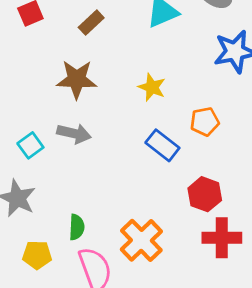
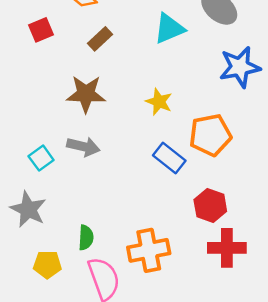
orange pentagon: (205, 122) -> (210, 135), size x1.5
orange cross: (141, 240) -> (149, 250), turned 33

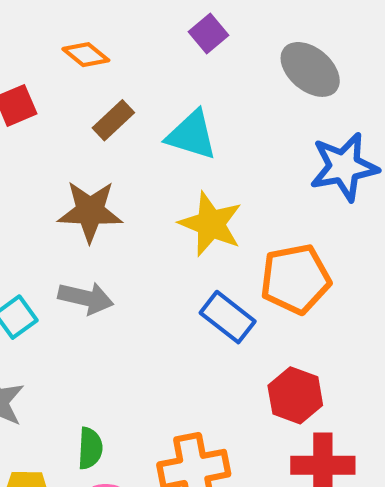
cyan triangle: (169, 29) -> (192, 135), moved, turned 40
yellow star: (159, 102) -> (211, 224), size x1.4

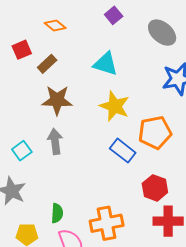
brown rectangle: (113, 120) -> (47, 64), moved
gray arrow: (86, 298) -> (55, 142), turned -110

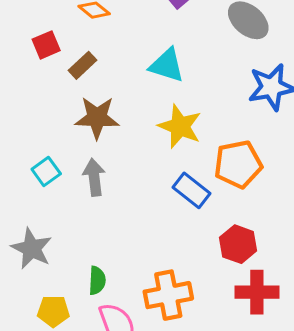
cyan square: (22, 151) -> (46, 171), moved

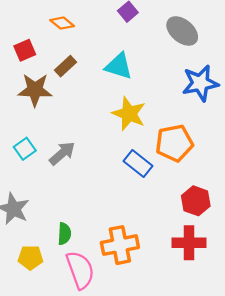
brown rectangle: (83, 65) -> (66, 66), moved
brown star: (97, 118) -> (35, 90), moved
gray arrow: (94, 177) -> (62, 153), turned 56
red hexagon: (238, 244) -> (196, 201), moved

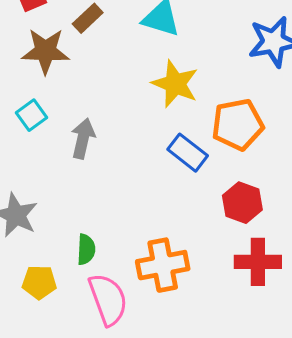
cyan square: (25, 149) -> (31, 115), moved
gray arrow: (62, 153) -> (83, 139), turned -36
red hexagon: (196, 201) -> (242, 203), moved

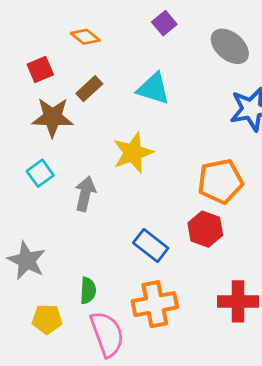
yellow star: (175, 84) -> (133, 153), moved, turned 30
blue rectangle: (188, 153) -> (151, 245), moved
red hexagon: (242, 203) -> (205, 229), moved

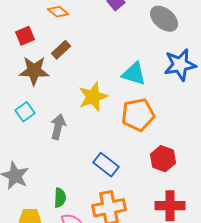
cyan triangle: (153, 89) -> (134, 74), moved
orange pentagon: (220, 181) -> (138, 115), moved
red hexagon: (205, 229) -> (163, 159), moved

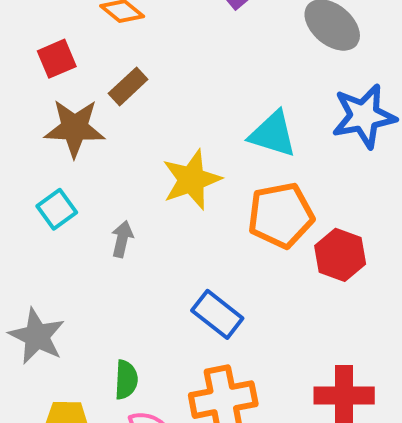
gray arrow: (58, 127) -> (122, 239), size x0.7
red hexagon: (163, 159) -> (340, 255), moved

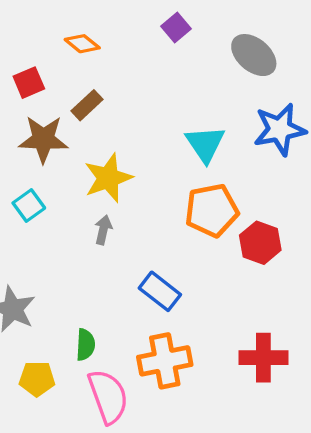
cyan triangle: (273, 134) -> (205, 144), turned 39
yellow star: (192, 180) -> (108, 178), moved
gray arrow: (122, 239) -> (103, 230), moved

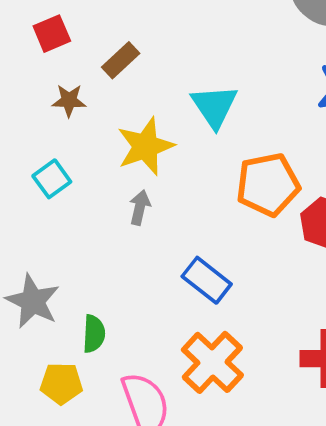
brown star: (43, 139) -> (69, 100), size x0.6
cyan triangle: (205, 144) -> (214, 106), moved
green semicircle: (85, 345) -> (94, 334), moved
orange cross: (165, 361) -> (212, 362), turned -36

